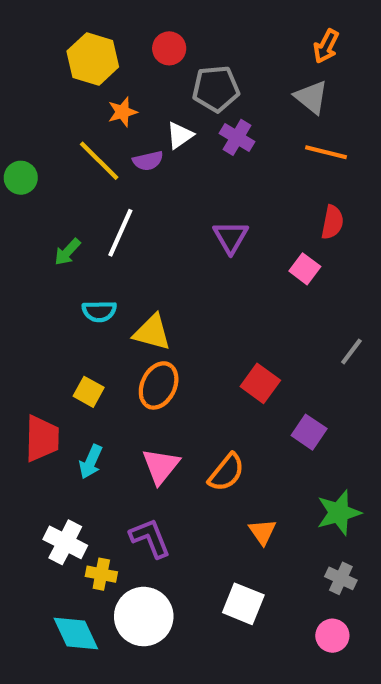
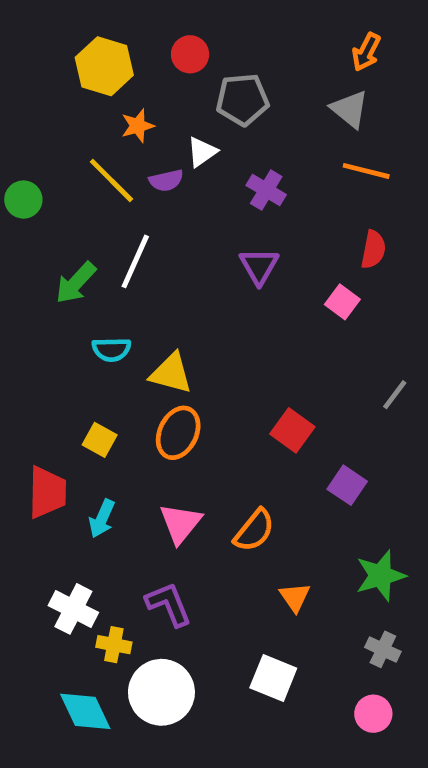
purple cross: (237, 137) -> (266, 190), moved
green arrow: (67, 252) -> (76, 283), size x1.4

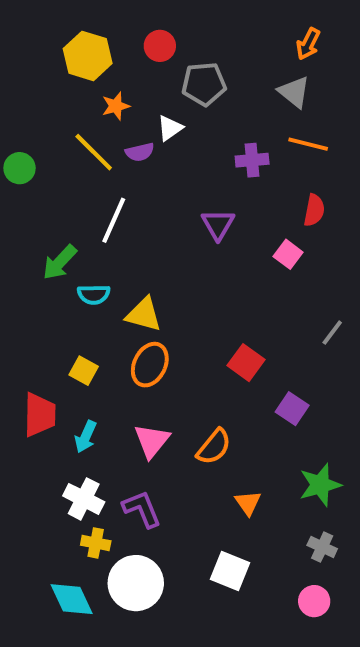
purple cross: (266, 190) -> (252, 160), moved, turned -36
green arrow: (76, 283) -> (60, 262), moved
white cross: (73, 609) -> (84, 499), moved

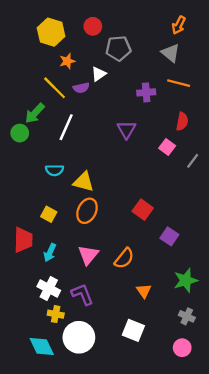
green circle: (20, 168) -> (20, 133), moved
green arrow: (60, 262) -> (35, 113), moved
gray line: (332, 333) -> (193, 161), moved

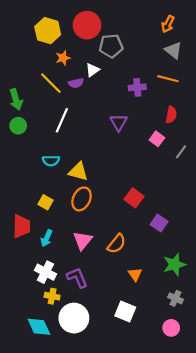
red circle: (93, 26) -> (87, 25), size x1.6
gray triangle: (171, 53) -> (173, 50), moved
green arrow: (35, 113) -> (16, 99), moved, turned -60

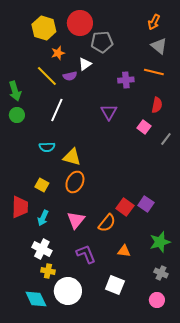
red square: (134, 198) -> (125, 207), moved
orange triangle: (135, 274) -> (124, 251), turned -48
purple L-shape: (77, 278) -> (86, 254), moved

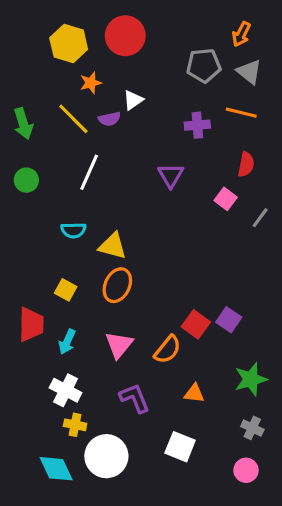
gray pentagon: (102, 42) -> (204, 66), moved
green arrow: (15, 91) -> (23, 124), moved

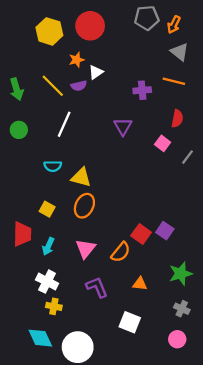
gray pentagon: (204, 66) -> (147, 18), moved
orange star: (91, 83) -> (77, 60), moved
white circle: (106, 456) -> (78, 347), moved

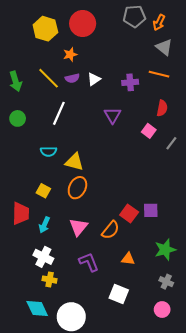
white triangle: (96, 72) -> (94, 79), moved
purple square: (165, 231) -> (151, 210), turned -35

